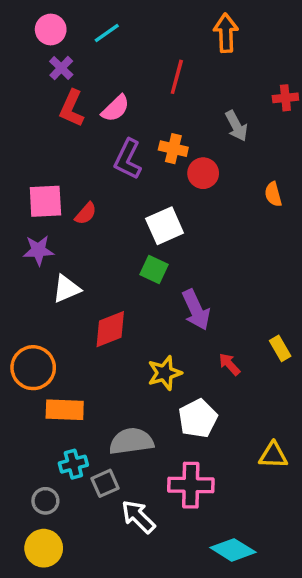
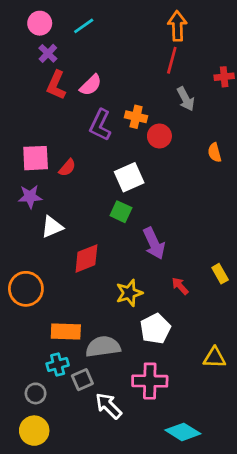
red line: (177, 77) -> (172, 60), moved
orange rectangle: (65, 410) -> (66, 331), moved

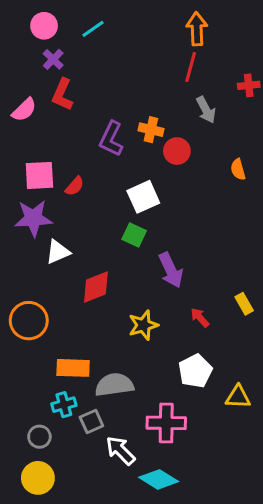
pink semicircle: (91, 85) -> (24, 110), moved
purple star: (30, 197) -> (33, 218), size x1.4
white pentagon: (155, 329) -> (195, 371), moved
cyan diamond: (183, 432) -> (159, 479), moved

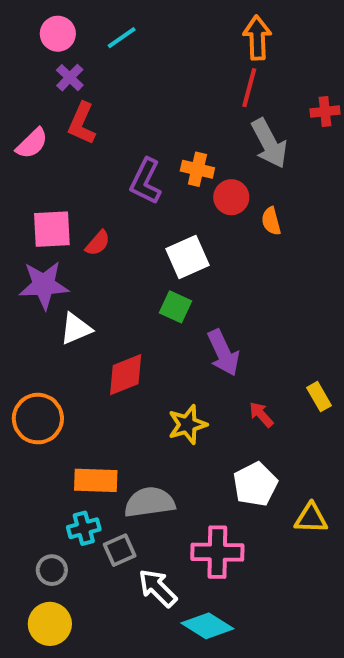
gray arrow: (206, 110) -> (269, 143), size x1.4
orange semicircle: (238, 169) -> (271, 221), moved

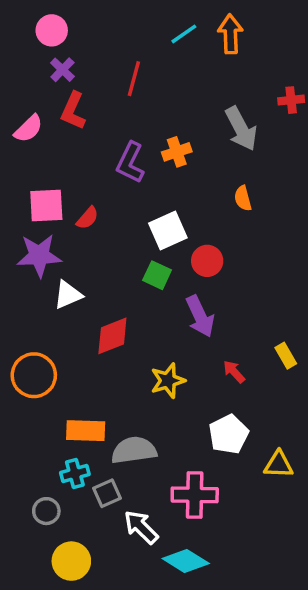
cyan line: (122, 38) -> (184, 34), moved
red line: (249, 88) -> (134, 79), moved
orange cross: (197, 169) -> (177, 152), turned -32
red circle: (231, 197) -> (207, 261), moved
yellow circle: (50, 624) -> (71, 561), moved

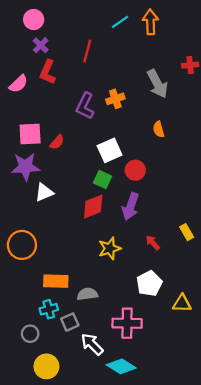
purple arrow: (200, 316) -> (131, 206), turned 44
red diamond: (112, 336) -> (93, 206), moved
gray semicircle: (134, 450) -> (87, 294), size x0.7

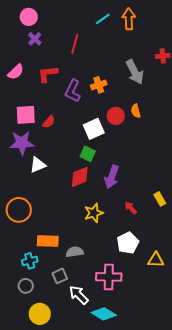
red L-shape: (48, 72) -> (48, 74), moved, turned 60
red circle: (135, 170) -> (116, 116), moved
cyan cross: (49, 309) -> (30, 261), moved

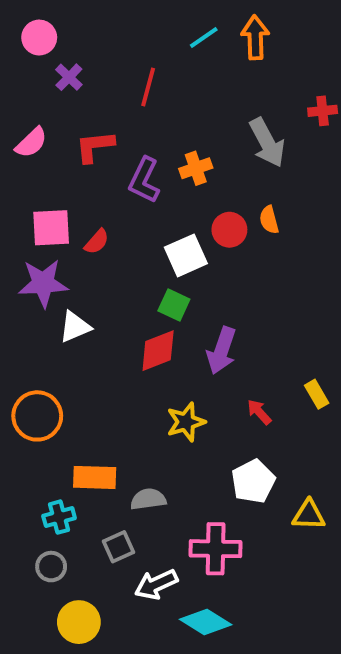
pink circle: (29, 17) -> (39, 38), moved
white arrow: (79, 295) -> (156, 584), turned -70

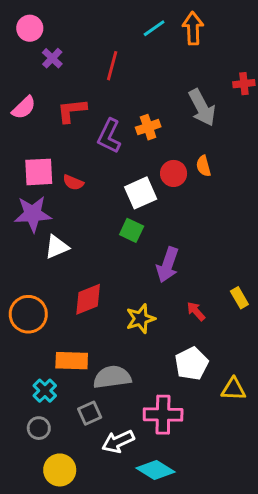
red semicircle: (97, 242) -> (73, 182), turned 72
red diamond: (158, 351) -> (88, 299), moved
gray semicircle: (148, 499) -> (112, 377), size x1.4
cyan cross: (59, 517) -> (45, 391), turned -30

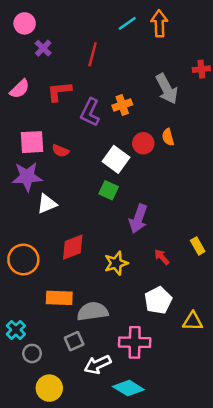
white square: (141, 193) -> (116, 159), turned -30
cyan cross: (45, 391) -> (16, 330), moved

